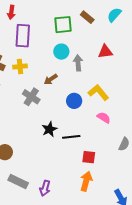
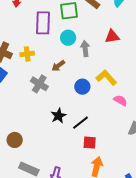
purple rectangle: (23, 36) -> (43, 23), moved
pink semicircle: (104, 118) -> (120, 100), moved
black line: (71, 137) -> (81, 123), turned -30
red square: (89, 157) -> (90, 143), moved

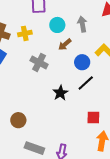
cyan circle: (68, 38) -> (57, 25), moved
brown arrow: (58, 66) -> (65, 44), moved
black line: (81, 123) -> (86, 83), moved

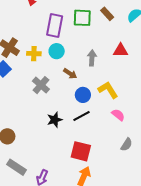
cyan circle: (57, 25) -> (57, 51), moved
brown arrow: (65, 44) -> (70, 74), turned -120
red square: (93, 118) -> (81, 151), size x1.5

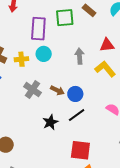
brown arrow: (70, 74) -> (57, 90), moved
yellow L-shape: (108, 90) -> (105, 69), moved

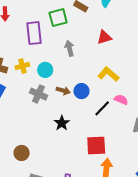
cyan circle: (44, 54) -> (45, 70), moved
gray arrow: (80, 56) -> (69, 48), moved
yellow L-shape: (105, 69) -> (108, 74), moved
black line: (77, 115) -> (102, 108), moved

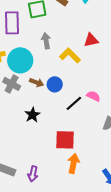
red triangle: (104, 37) -> (91, 40), moved
cyan circle: (45, 70) -> (20, 60), size x1.6
yellow L-shape: (108, 74) -> (70, 55), moved

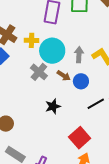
gray arrow: (46, 41) -> (79, 55), moved
red square: (65, 140) -> (80, 138), turned 35

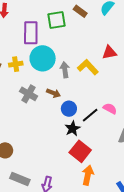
cyan circle: (52, 51) -> (43, 58), moved
blue circle: (81, 81) -> (69, 109), moved
black star: (53, 106) -> (72, 129), moved

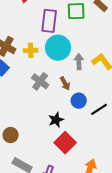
brown arrow: (53, 93) -> (65, 83), turned 32
black star: (72, 129) -> (56, 120), moved
red square: (80, 151) -> (65, 143), moved

